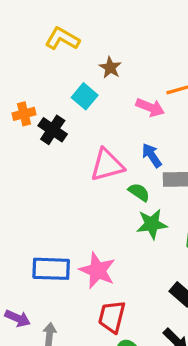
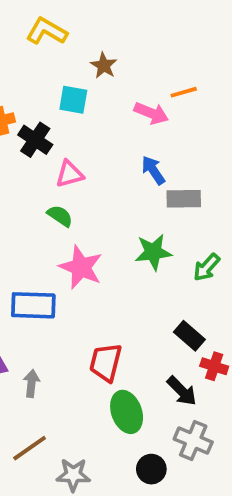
cyan square: (85, 96) -> (73, 100), turned -30
pink triangle: (107, 165) -> (69, 174), moved, size x0.7
green semicircle: (139, 192) -> (60, 216), moved
pink star: (97, 270) -> (81, 267), moved

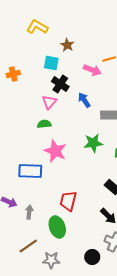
black cross: (35, 140) -> (60, 84), moved
blue arrow: (153, 170) -> (84, 100), moved
pink triangle: (69, 174) -> (49, 102), turned -35
green semicircle: (60, 216) -> (44, 124), turned -40
green ellipse: (127, 412) -> (57, 227), moved

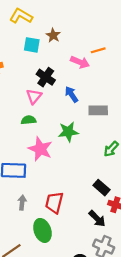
cyan square: (51, 63) -> (32, 45), moved
green star: (93, 143) -> (68, 132), moved
gray arrow: (29, 212) -> (22, 203), moved

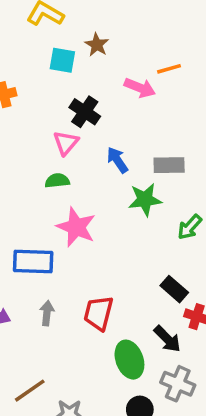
blue arrow: (71, 94) -> (117, 160), moved
green star: (68, 132) -> (145, 200), moved
green ellipse: (42, 230) -> (129, 360), moved

